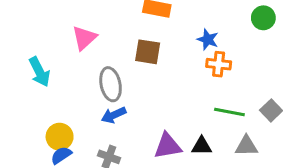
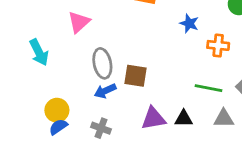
brown square: (148, 52) -> (135, 76), moved
orange cross: (219, 64) -> (218, 45), moved

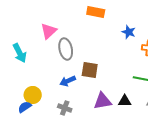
gray ellipse: (102, 63) -> (66, 49), moved
blue semicircle: (58, 127) -> (25, 107), moved

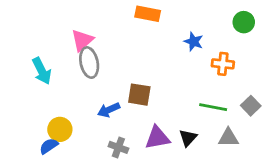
gray ellipse: (66, 49) -> (89, 63), moved
black triangle: (125, 101) -> (188, 138), turned -48
gray cross: (65, 108) -> (118, 147), moved

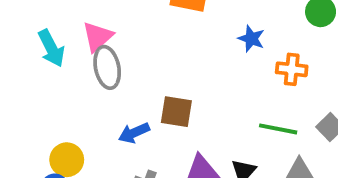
cyan arrow: (42, 71) -> (51, 48), moved

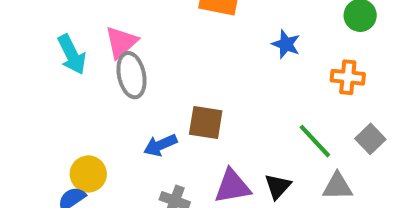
orange cross: (292, 69) -> (348, 77), moved
green line: (278, 129) -> (315, 141), turned 36

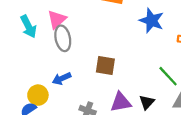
blue star: (286, 44) -> (151, 21), size x1.5
blue arrow: (160, 145) -> (62, 79), moved

